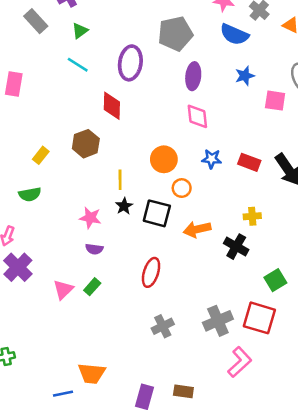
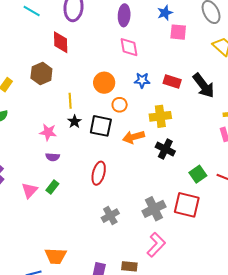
pink square: (275, 101) -> (178, 32), moved
yellow cross: (252, 216) -> (160, 116), moved, size x1.5
pink L-shape: (240, 362) -> (156, 245), moved

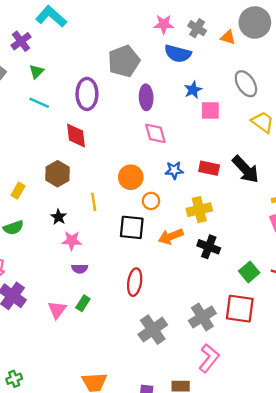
black star: (74, 122) -> (59, 217), moved
gray cross: (110, 216) -> (153, 330), size x1.4

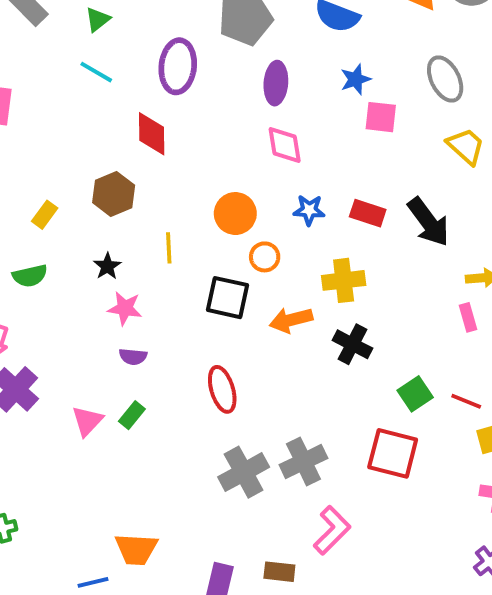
red ellipse: (135, 282) -> (222, 389), turned -32
gray cross: (202, 317) -> (303, 461), moved

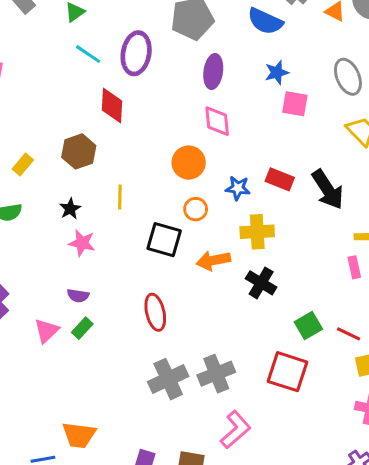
cyan line: (96, 72) -> (88, 54), moved
blue star: (309, 210) -> (238, 188), moved
orange circle: (235, 214) -> (189, 163), moved
purple semicircle: (133, 357) -> (78, 296), moved

